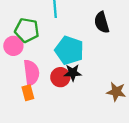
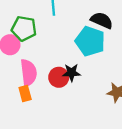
black semicircle: (102, 22) -> (102, 20), turned 130
cyan pentagon: (69, 50) -> (90, 41), moved

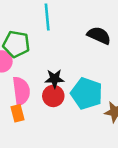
cyan pentagon: (90, 41) -> (87, 93), moved
black star: (72, 73) -> (55, 79), moved

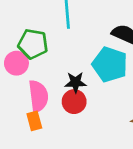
cyan pentagon: (87, 93) -> (110, 65), moved

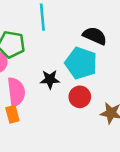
red circle: (74, 102) -> (80, 97), moved

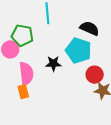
red circle: (80, 97) -> (95, 75), moved

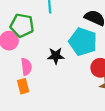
pink semicircle: (26, 74) -> (26, 67), size x0.7

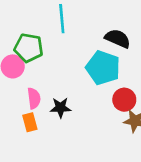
black star: (56, 56) -> (61, 108), moved

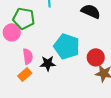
cyan pentagon: (103, 68) -> (67, 46), moved
orange rectangle: (30, 122) -> (25, 74), turned 64

